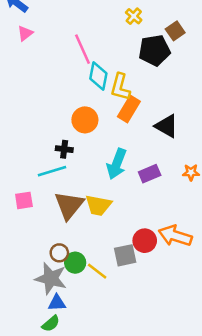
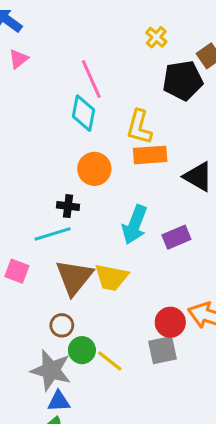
cyan diamond: (98, 76) -> (84, 113), moved
orange rectangle: (129, 109) -> (150, 155), turned 55
pink square: (24, 200) -> (17, 271), turned 30
brown circle: (59, 253) -> (62, 325), moved
gray square: (125, 255) -> (163, 350), moved

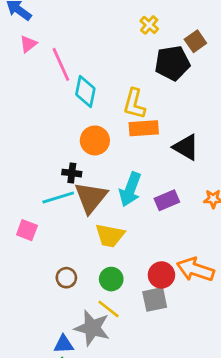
pink line: (91, 79) -> (61, 64), moved
brown triangle: (74, 277) -> (91, 198), moved
green circle: (82, 350) -> (111, 279), moved
gray star: (51, 370) -> (92, 328), moved

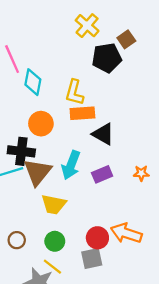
yellow cross: (149, 25) -> (87, 26), size x1.5
black triangle: (186, 147) -> (103, 134), moved
black cross: (72, 173) -> (21, 151), size x1.6

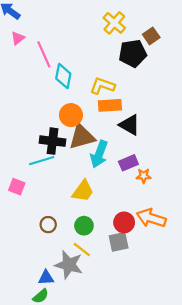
yellow L-shape: (74, 92) -> (102, 86), turned 95
brown triangle: (37, 172) -> (82, 137), moved, turned 36
orange star: (141, 173) -> (144, 176), moved
yellow trapezoid: (54, 204) -> (83, 191), turned -65

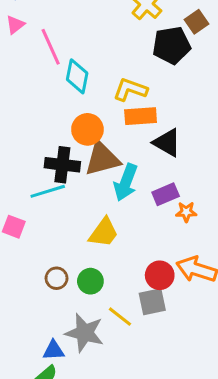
green circle: (84, 226) -> (90, 281), moved
yellow line: (82, 250) -> (120, 317), moved

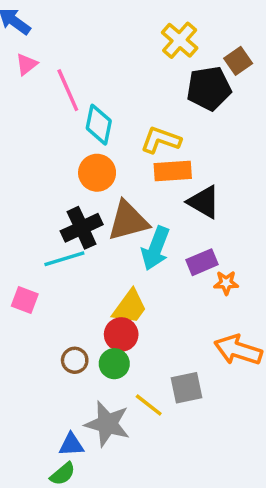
orange circle: (87, 129) -> (97, 173), moved
black cross: (62, 165) -> (82, 228), turned -32
red circle: (160, 275) -> (121, 334), moved

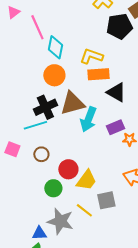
yellow trapezoid: (130, 307) -> (86, 180), moved
brown circle: (75, 360) -> (41, 154), moved
green circle: (114, 364) -> (53, 188), moved

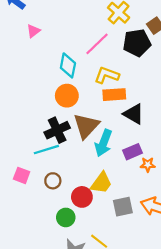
pink triangle: (13, 12) -> (33, 31), moved
pink line: (37, 27) -> (97, 44), moved, turned 70
brown triangle: (72, 103) -> (86, 126), turned -32
yellow trapezoid: (86, 180) -> (101, 183), moved
gray square: (106, 200) -> (123, 207), moved

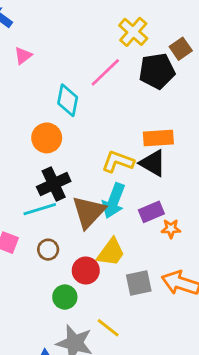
yellow L-shape: (107, 75) -> (118, 162), moved
orange rectangle: (114, 95) -> (158, 138), moved
orange circle: (67, 96) -> (47, 138), moved
brown triangle: (86, 126) -> (89, 212), moved

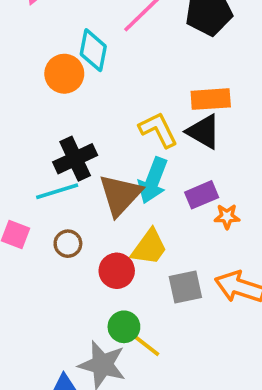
orange circle: (47, 138) -> (64, 74), moved
yellow L-shape: (118, 162) -> (158, 130), turned 44
green circle: (65, 297) -> (124, 327), moved

